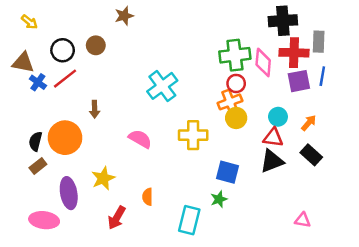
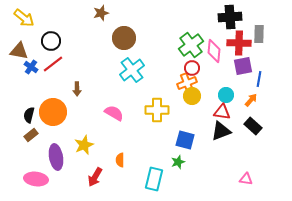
yellow arrow: (29, 22) -> (24, 18), size x1.5
brown circle: (96, 45) -> (124, 38), moved, size x1.5
green cross: (235, 55) -> (191, 45), turned -30
blue line: (322, 76) -> (259, 79), moved

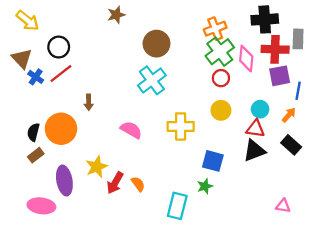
brown circle: (124, 38) -> (156, 44), moved
brown triangle: (19, 51) -> (22, 59), turned 36
orange cross: (187, 83) -> (215, 29), moved
orange semicircle: (120, 160) -> (138, 184), turned 144
red arrow: (95, 177) -> (115, 183), moved

